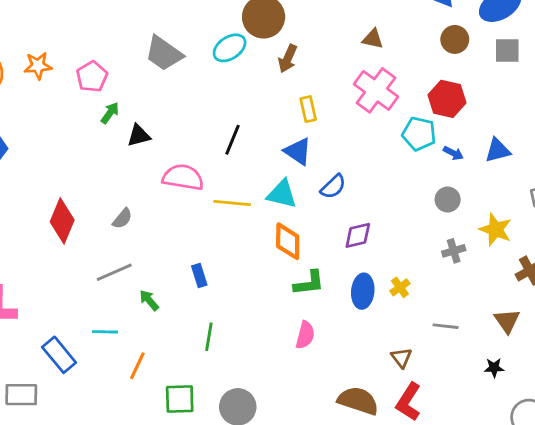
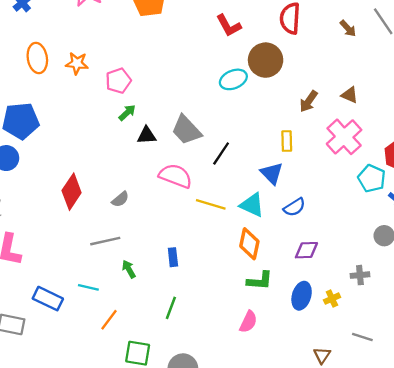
gray trapezoid: (164, 53) -> (186, 130), moved
brown arrow: (288, 59) -> (309, 101), moved
gray cross: (454, 251) -> (360, 275), moved
blue rectangle: (59, 355) -> (48, 299), turned -36

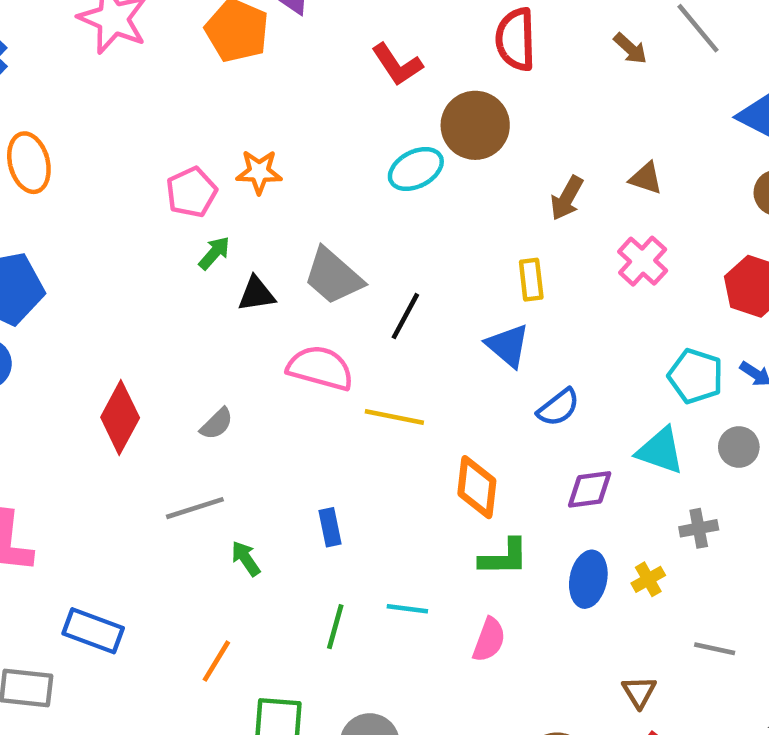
orange star: (77, 63) -> (259, 172), moved
pink cross: (344, 137) -> (643, 261), size x0.7
cyan pentagon: (372, 178) -> (696, 376), moved
cyan triangle: (252, 205) -> (660, 451), moved
cyan line: (88, 287) -> (407, 609), moved

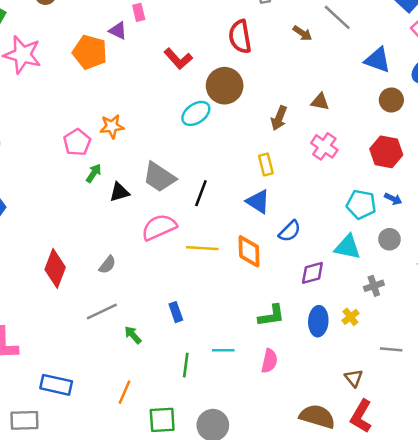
pink semicircle: (320, 368) -> (159, 227), turned -32
orange diamond: (477, 487) -> (249, 251), moved

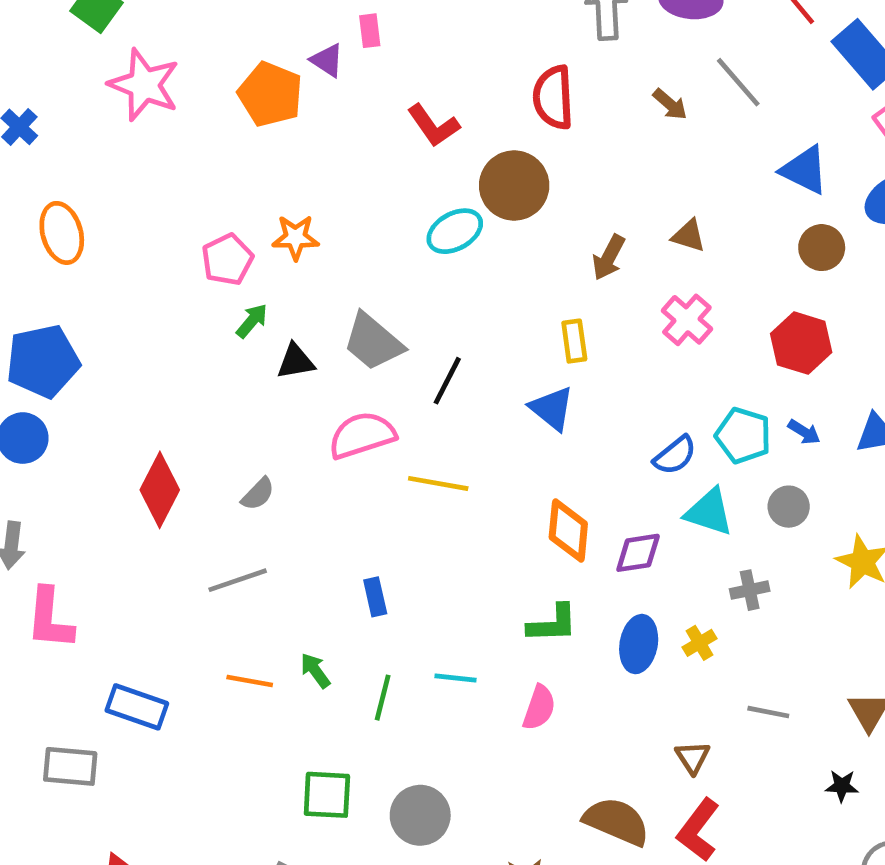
blue semicircle: (290, 231) -> (675, 455), moved
orange diamond: (249, 251) -> (568, 530), moved
green arrow: (133, 335) -> (315, 671), moved
orange line: (124, 392) -> (250, 681), moved, turned 70

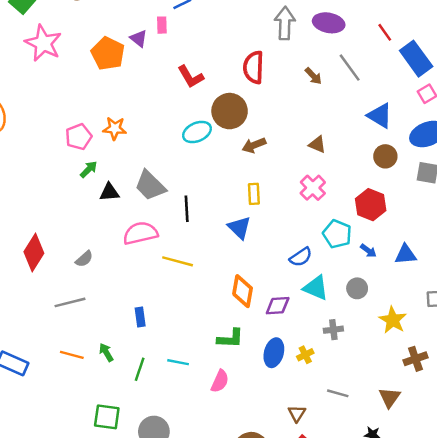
brown arrow: (609, 257) -> (254, 145), moved, turned 35
black line: (447, 381) -> (187, 209), turned -35
cyan pentagon: (743, 436) -> (337, 234), moved

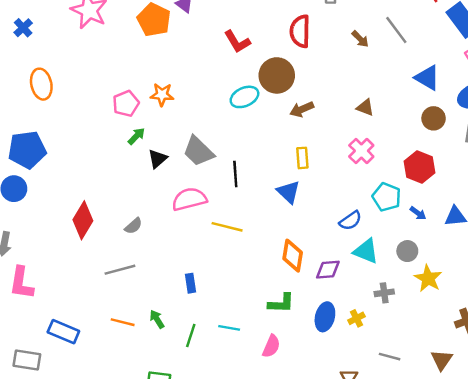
black triangle: (109, 192) -> (158, 159), turned -35
yellow star: (393, 320) -> (428, 278), moved

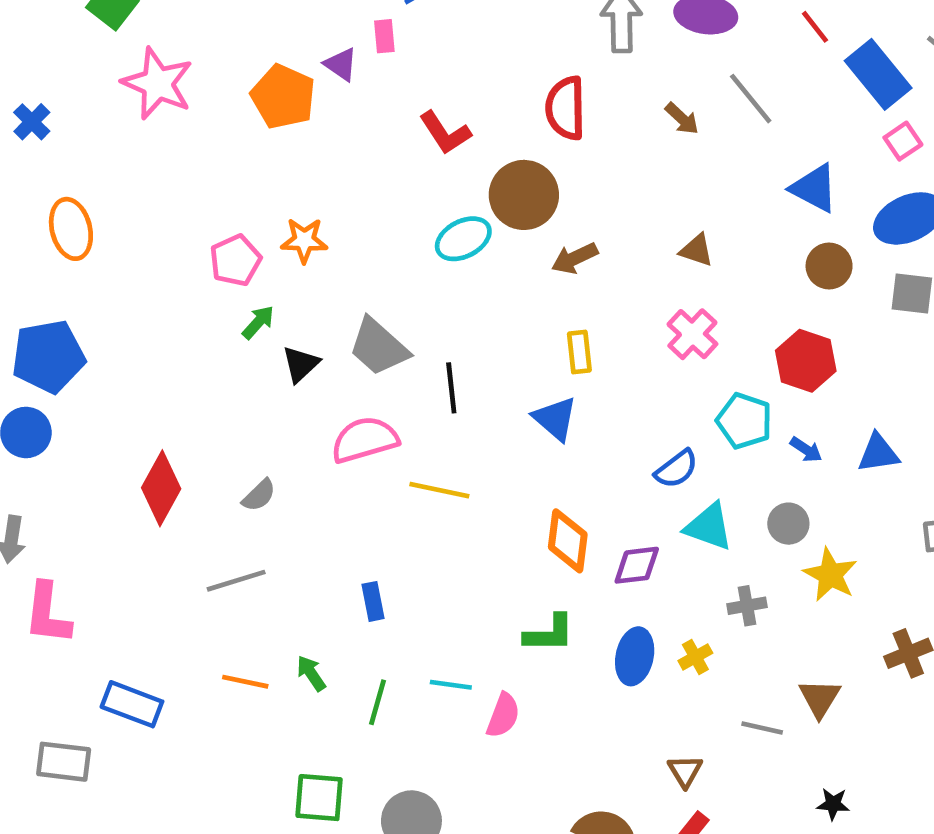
pink semicircle: (271, 346) -> (503, 715), moved
brown triangle: (442, 360) -> (820, 698), moved

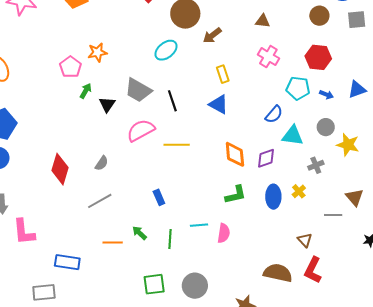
cyan ellipse: (463, 239) -> (166, 50), moved

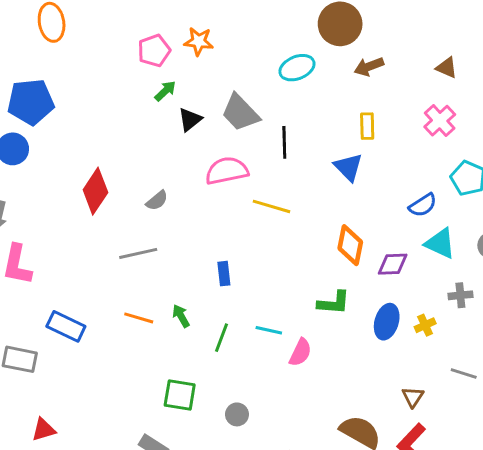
gray circle: (195, 286) -> (237, 414), size x0.6

